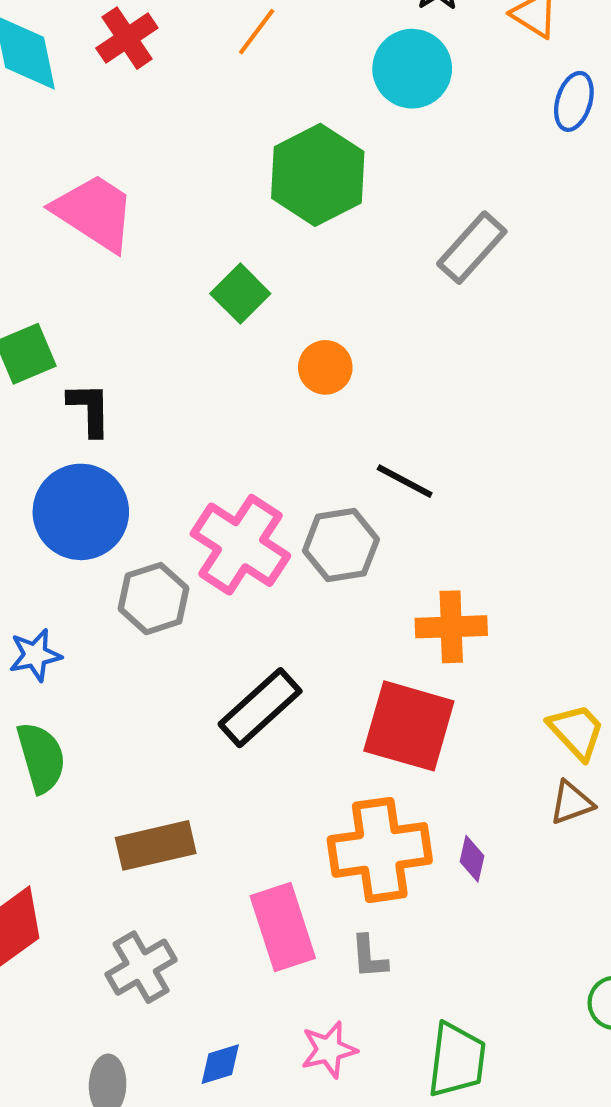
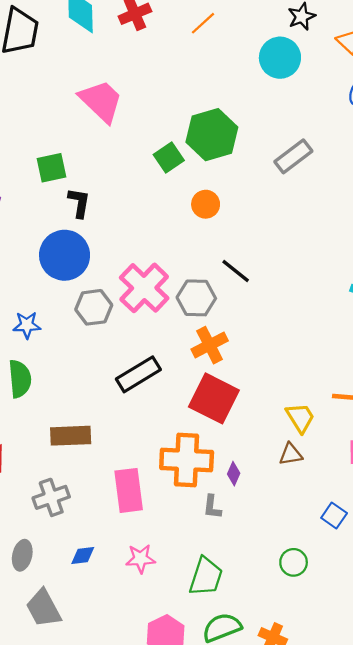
green hexagon: (318, 175) -> (212, 135), moved
orange cross: (451, 627) -> (210, 345), moved, turned -36
gray L-shape: (369, 957) -> (212, 507), moved

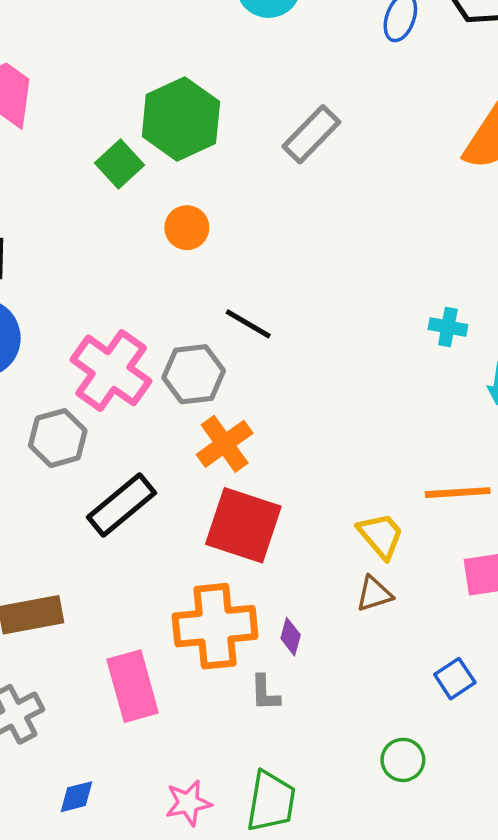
gray hexagon: (94, 307) -> (58, 438), moved
blue square: (334, 515) -> (455, 679), turned 30
pink star: (141, 559) -> (188, 803), moved

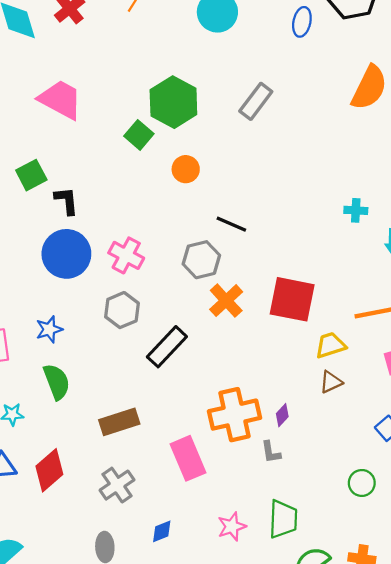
pink cross: (111, 370) -> (126, 255), moved, size x0.7
red square: (243, 525) -> (292, 299), moved
yellow trapezoid: (381, 535) -> (330, 345), turned -60
purple diamond: (291, 637) -> (282, 415), turned 35

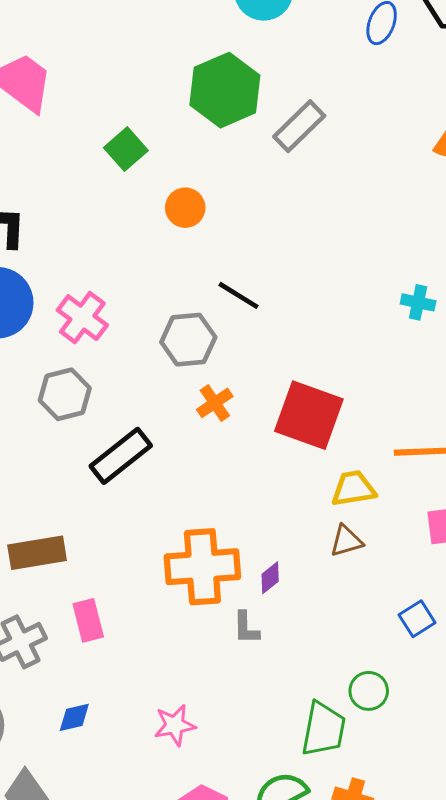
green hexagon: (173, 102) -> (225, 90), moved
orange cross: (226, 301) -> (215, 403), size x0.7
pink rectangle: (188, 458) -> (88, 620), moved, size x0.7
green trapezoid: (283, 519) -> (323, 729), moved

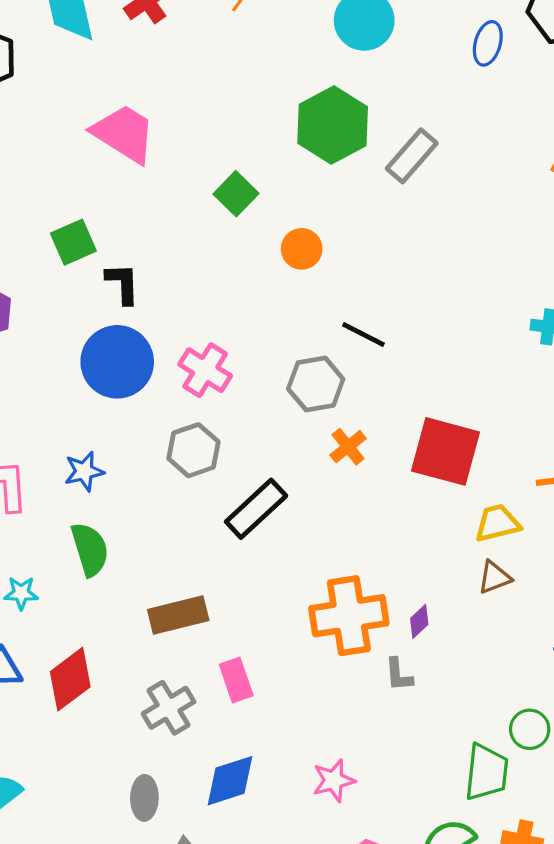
blue diamond: (74, 717) -> (230, 781), size x1.6

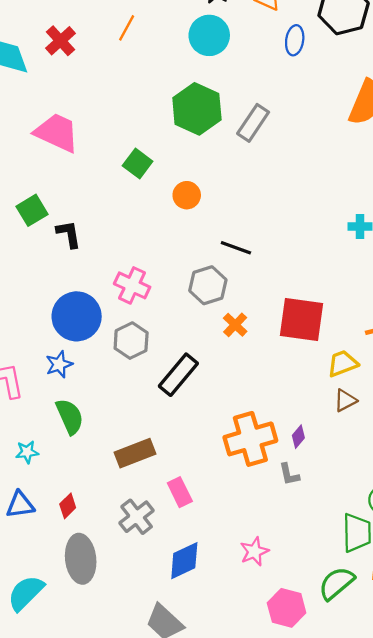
blue circle: (117, 362) -> (77, 316), moved
red diamond: (70, 679) -> (68, 506), size x0.6
gray ellipse: (144, 798) -> (81, 559), moved, size x1.6

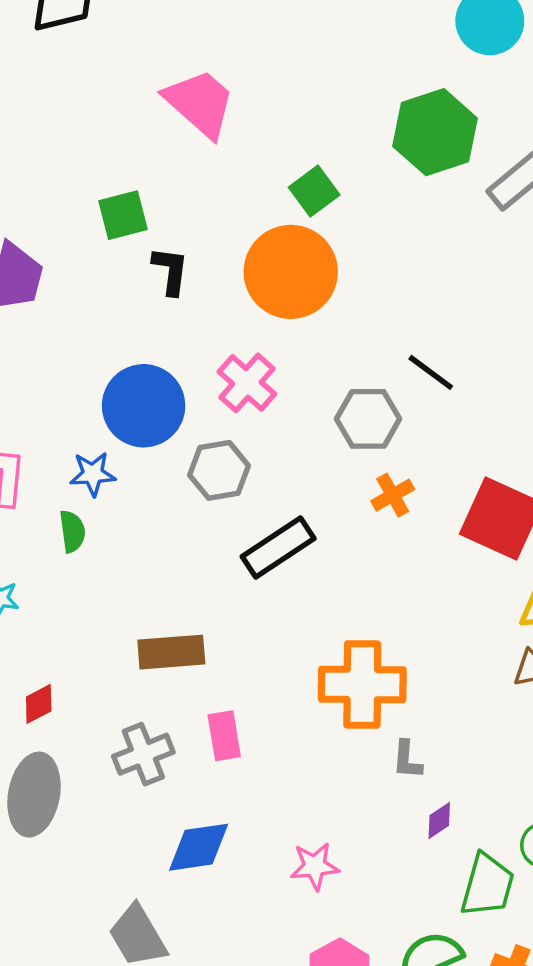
orange circle: (187, 195) -> (291, 272), moved, size x2.0
green semicircle: (70, 416) -> (72, 531), moved, size x0.7
purple diamond: (298, 437) -> (439, 821), moved

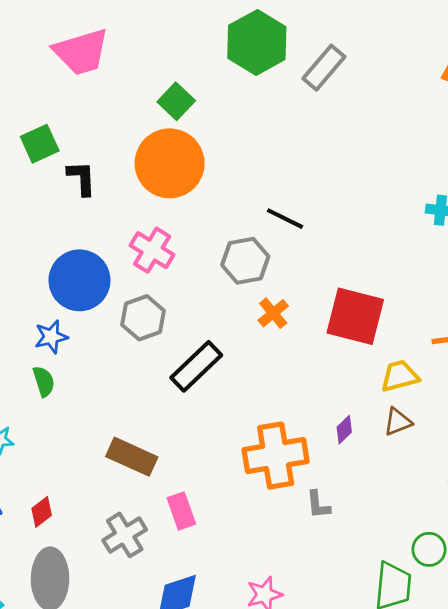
pink trapezoid: (200, 103) -> (81, 52), turned 132
brown rectangle: (171, 652) -> (132, 457), turned 39
purple diamond: (439, 821) -> (344, 430), moved

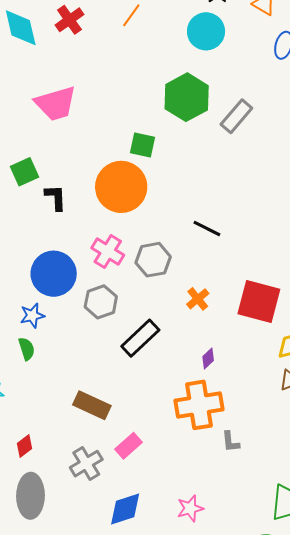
green square: (176, 101) -> (143, 145), moved, turned -32
gray hexagon: (245, 261) -> (153, 260), moved
purple diamond: (344, 430) -> (208, 359), moved
pink rectangle: (181, 511) -> (129, 446), turned 68

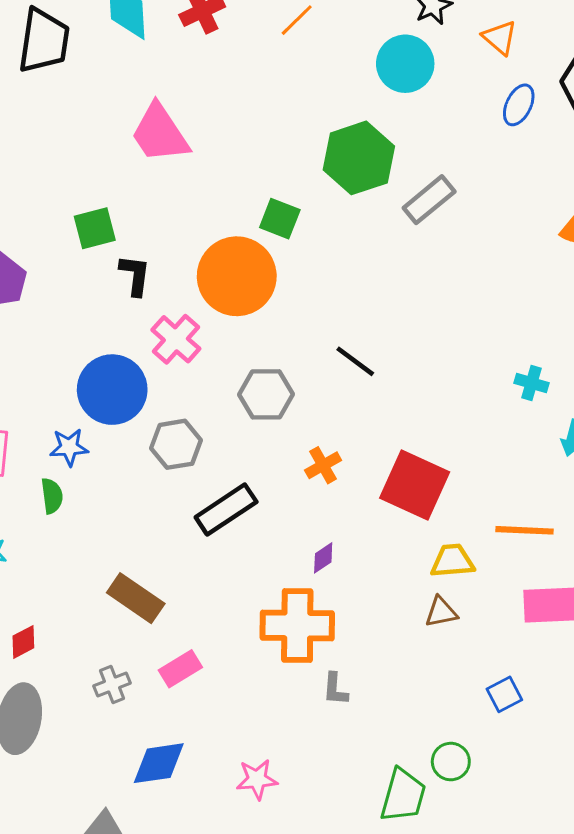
pink trapezoid: (56, 103) -> (160, 133), turned 63
pink cross: (108, 251) -> (176, 339), moved
gray cross: (86, 464) -> (112, 684), size x0.7

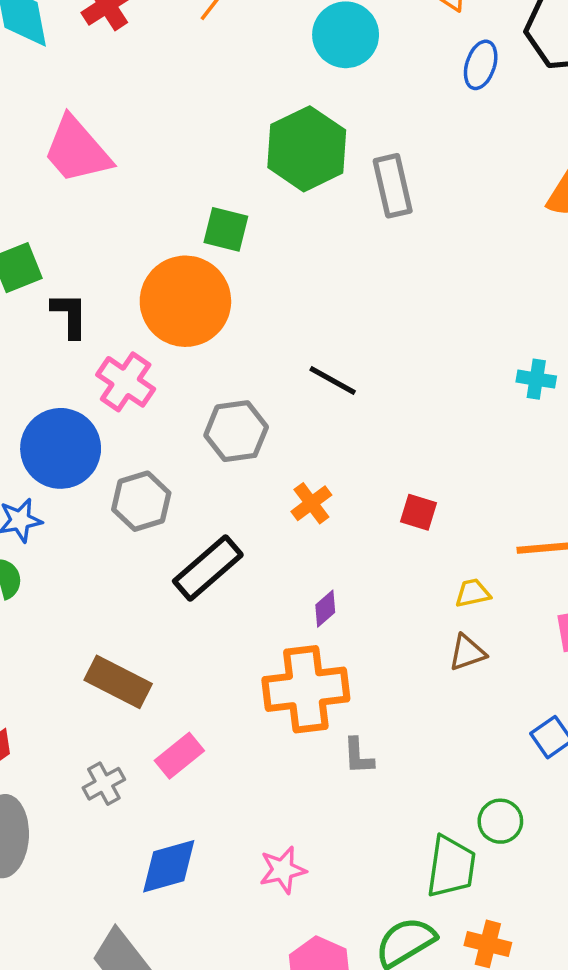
gray rectangle: (429, 200) -> (393, 186), turned -56
red square: (415, 485) -> (418, 512), size x0.5
yellow trapezoid: (452, 561) -> (473, 593), size x0.7

